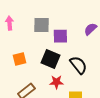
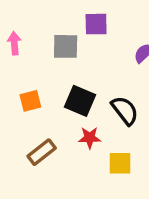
purple square: (60, 36) -> (96, 24), moved

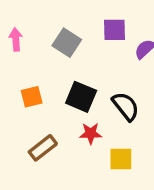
purple square: (96, 24) -> (115, 30), moved
gray square: (66, 46) -> (67, 43), turned 32

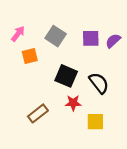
purple square: (115, 30) -> (91, 38), moved
pink arrow: (16, 39) -> (18, 34), turned 42
orange square: (32, 97) -> (30, 56), moved

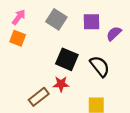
purple semicircle: (113, 41) -> (114, 33), moved
orange square: (30, 56) -> (18, 38), moved, turned 35
red star: (73, 103) -> (61, 84), moved

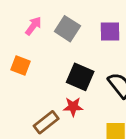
pink arrow: (19, 17) -> (33, 26), moved
orange square: (18, 38) -> (21, 66), moved

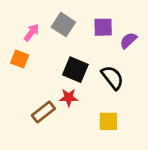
pink arrow: (33, 26) -> (32, 32), moved

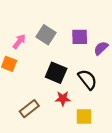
red star: (69, 97) -> (63, 99), moved

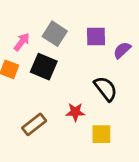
black square: (56, 73) -> (44, 67), moved

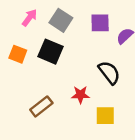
pink arrow: (22, 42) -> (30, 18), moved

